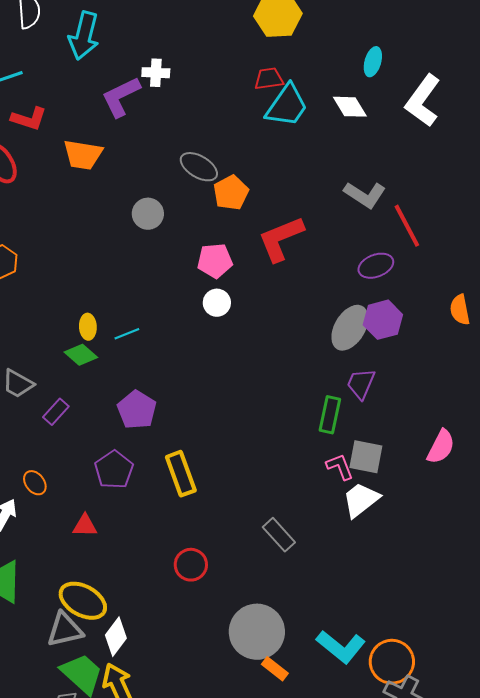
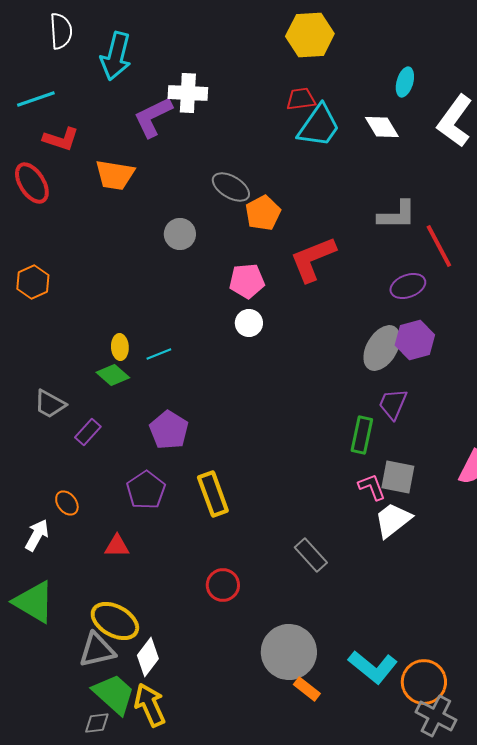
white cross: (156, 73) -> (188, 93), size x1.4
gray L-shape: (365, 195) -> (397, 215), turned -33

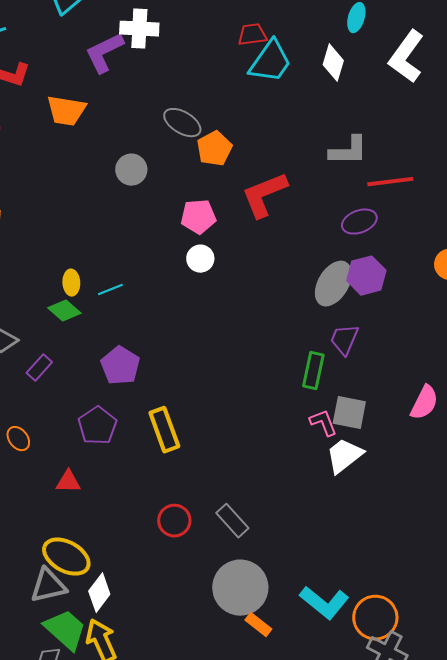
white diamond: (382, 127) -> (333, 63), turned 48
red line: (439, 246) -> (390, 182), turned -69
gray rectangle: (311, 555) -> (232, 521), moved

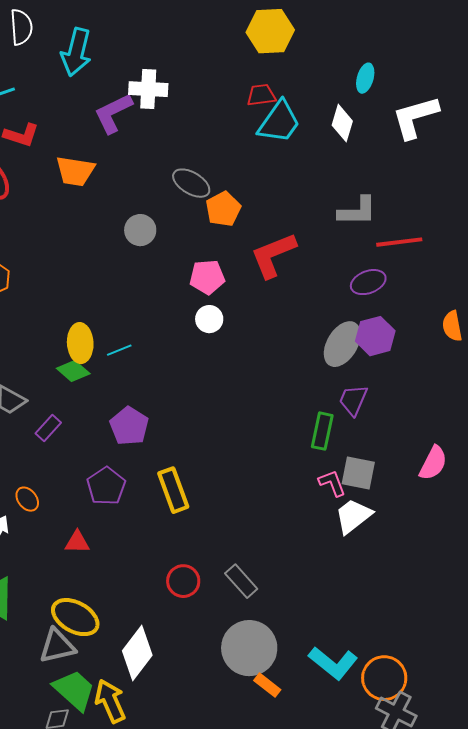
white L-shape: (406, 57) -> (415, 117), turned 38
yellow ellipse: (71, 283) -> (80, 343), size x1.5
white diamond: (99, 593) -> (137, 653), moved, size x1.4

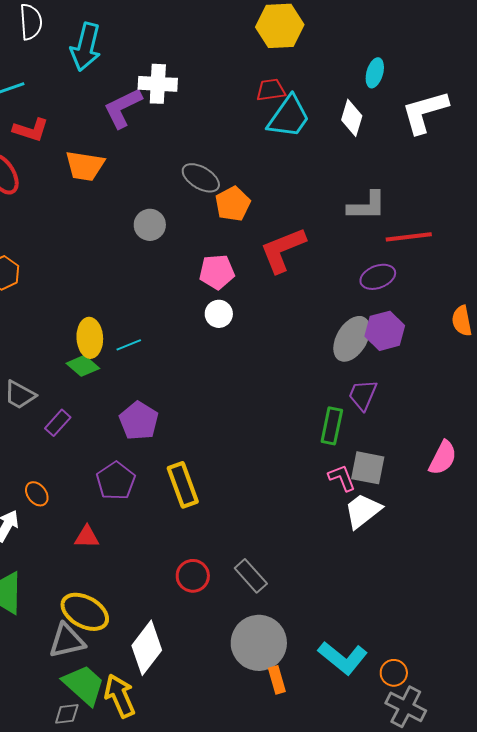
orange circle: (384, 678) -> (394, 673), size x0.6
orange rectangle: (267, 685) -> (277, 680), turned 36

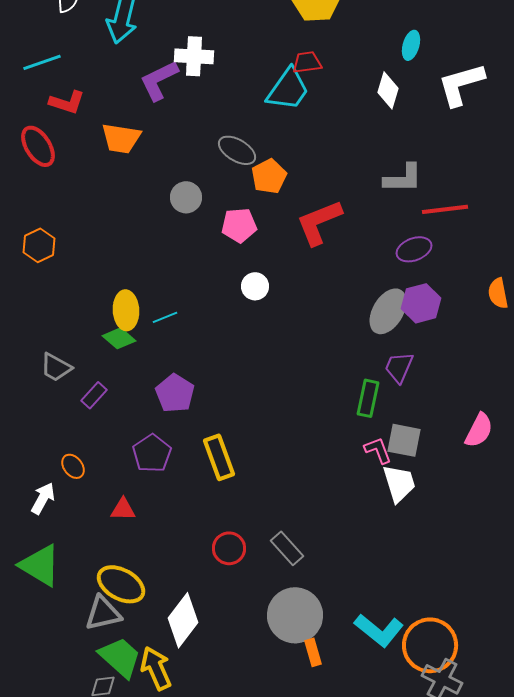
cyan trapezoid: (289, 117) -> (288, 89), moved
pink pentagon: (217, 272) -> (239, 225), moved
white trapezoid: (363, 511) -> (399, 483), turned 111
orange circle: (394, 673) -> (430, 645), size x2.0

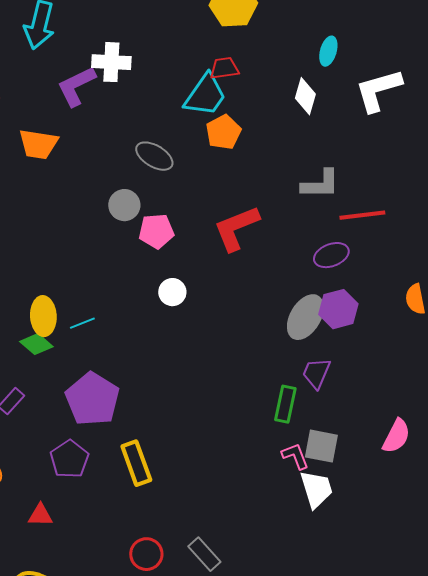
orange pentagon: (269, 176) -> (223, 132), moved
gray circle: (186, 197) -> (124, 205), moved
purple pentagon: (175, 393) -> (92, 399), size x1.4

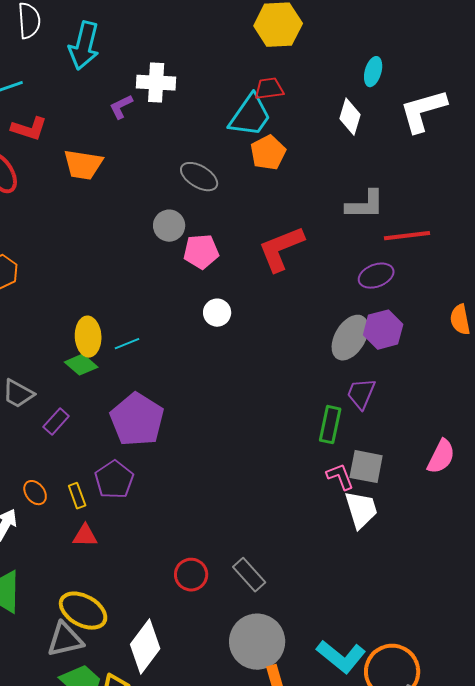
purple L-shape: (76, 86) -> (121, 107), size x0.6
yellow rectangle: (136, 463) -> (77, 496), moved, size x0.6

